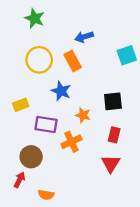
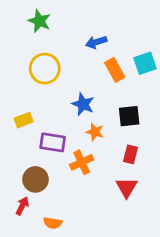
orange rectangle: (73, 61) -> (115, 70), moved
blue star: (61, 91) -> (83, 104), moved

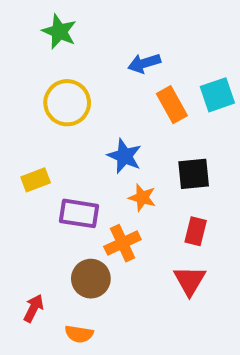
brown circle: (35, 179) -> (91, 279), moved

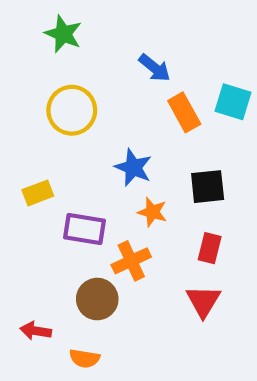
blue arrow: (144, 63) -> (155, 68), turned -124
cyan square: (217, 95) -> (233, 102), turned 36
red arrow: (34, 308) -> (36, 331), turned -108

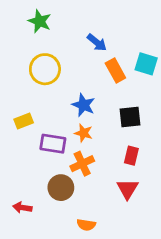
orange star: (152, 212) -> (84, 133), moved
orange semicircle: (85, 358) -> (86, 225), moved

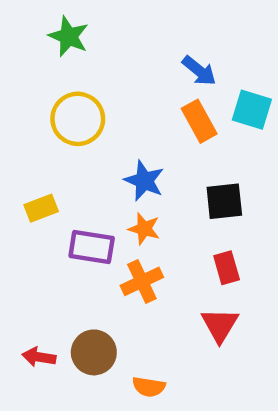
blue arrow: (97, 43) -> (199, 71), moved
red rectangle: (131, 156) -> (227, 268), turned -30
brown circle: (61, 188) -> (94, 352), moved

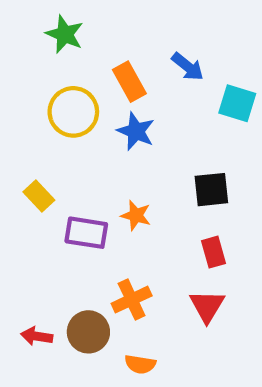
orange rectangle: (199, 121) -> (129, 82), moved
blue star: (144, 181) -> (136, 131), moved
yellow rectangle: (41, 208) -> (39, 196), turned 68
orange cross: (142, 281) -> (132, 300), moved

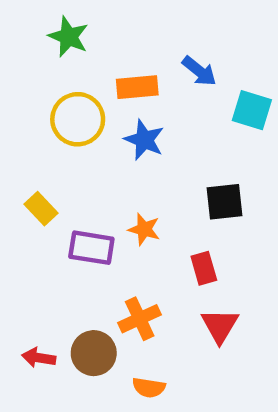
orange rectangle: (129, 82) -> (137, 87), turned -66
red rectangle: (214, 252) -> (204, 268), moved

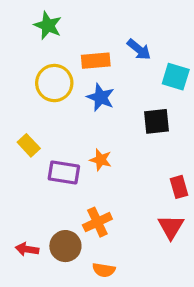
black square: (224, 202) -> (157, 121), moved
red rectangle: (204, 268) -> (179, 187), moved
red triangle: (220, 326) -> (171, 227), moved

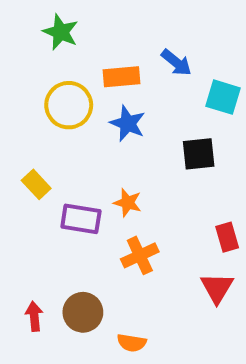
orange cross: (97, 222) -> (140, 255), moved
red arrow: (27, 249) -> (34, 316), turned 75

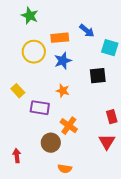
blue star: (128, 123) -> (63, 61), turned 30
orange star: (128, 203) -> (63, 91), moved
orange cross: (140, 255) -> (69, 126), turned -30
brown circle: (83, 312) -> (51, 143), moved

